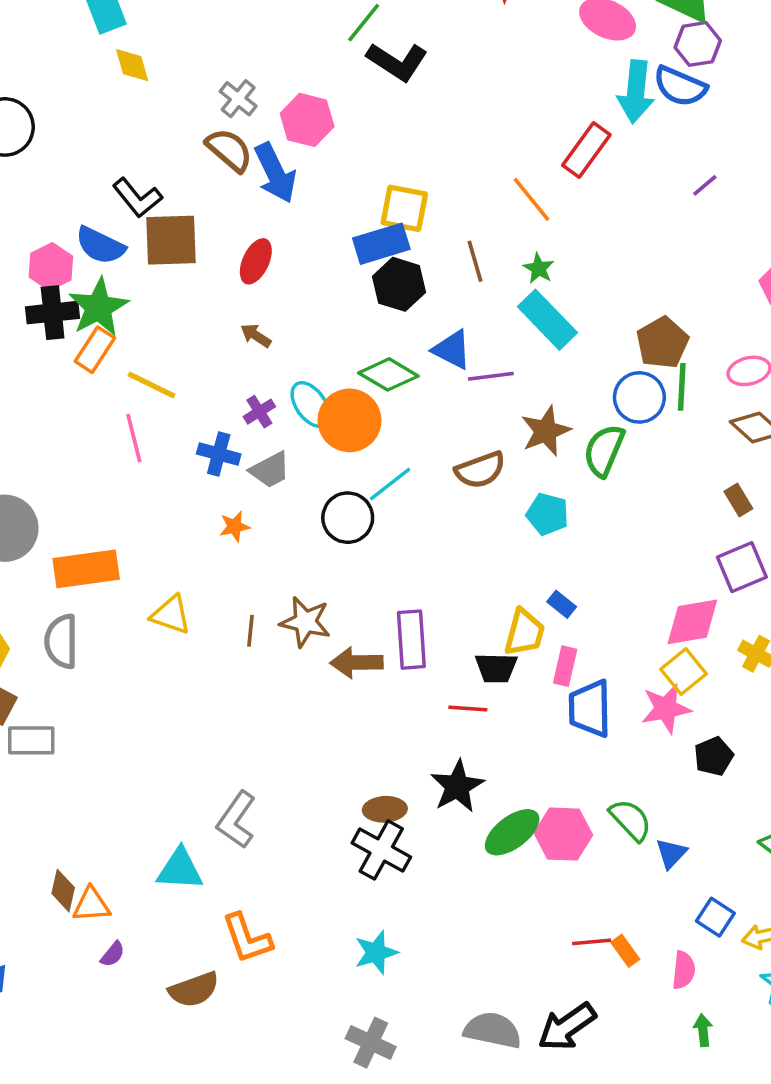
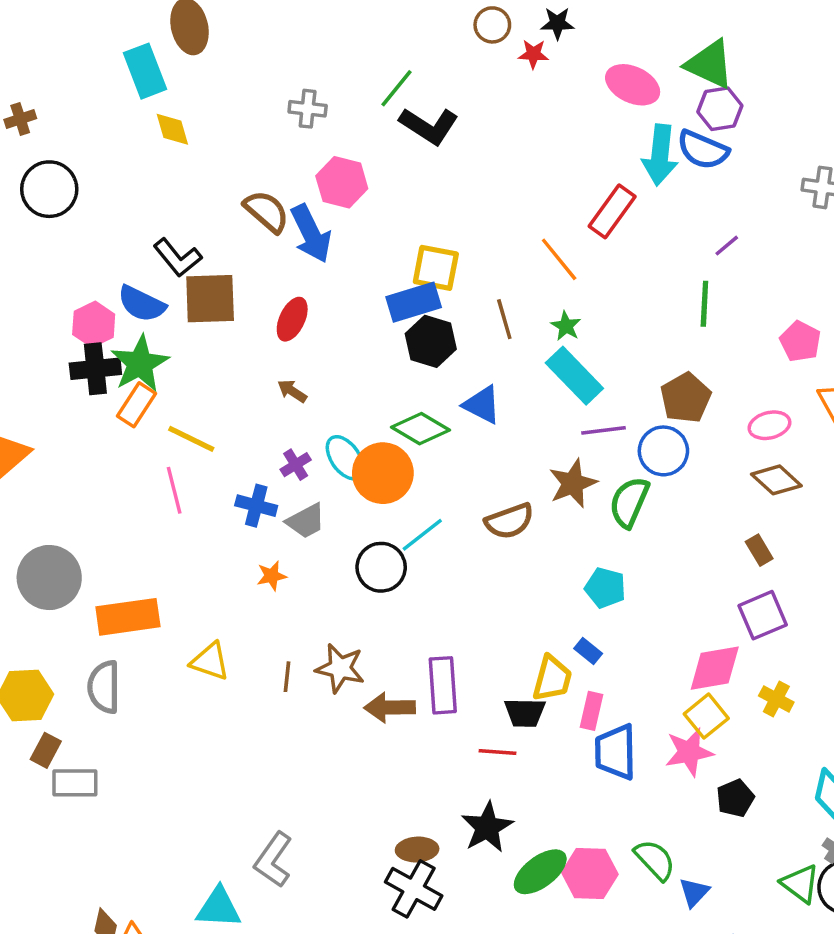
gray cross: (238, 99) -> (308, 109), moved, turned -33
purple line: (491, 376) -> (604, 430), moved
green line: (682, 387) -> (704, 304), moved
cyan pentagon: (547, 514) -> (605, 588), moved

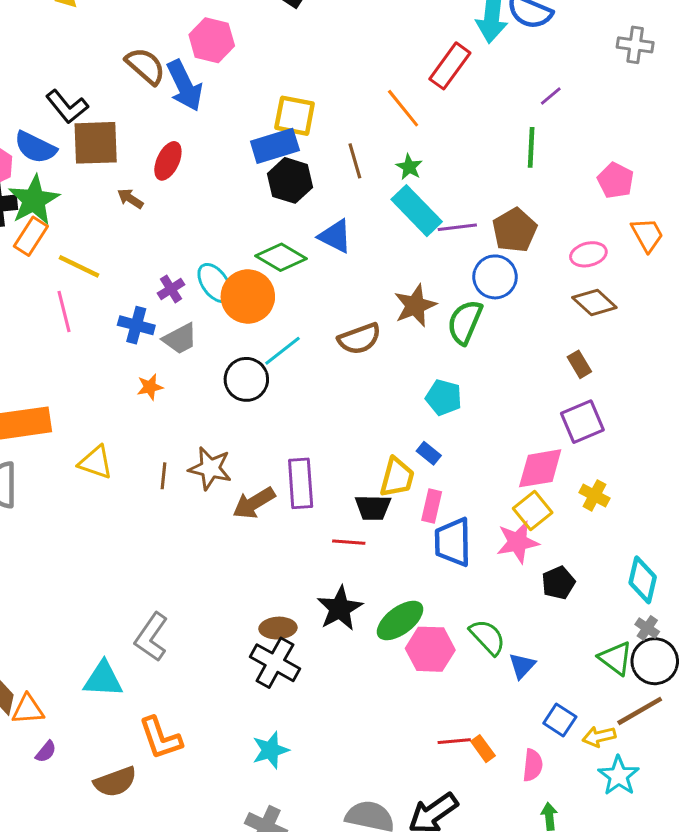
brown arrow: (292, 391) -> (130, 199), moved
purple line: (604, 430) -> (457, 227), moved
brown arrow: (390, 708) -> (254, 503), turned -30
green ellipse: (540, 872) -> (400, 621), moved

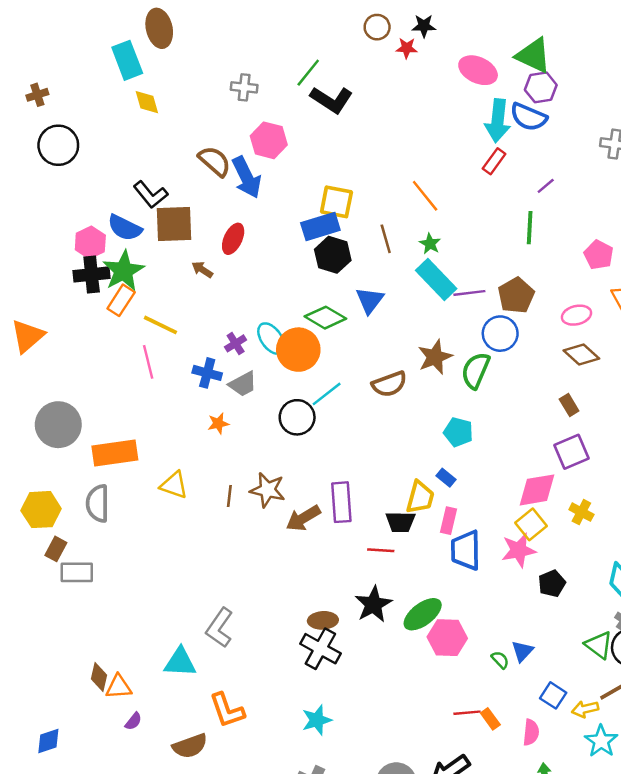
red rectangle: (450, 66) -> (494, 161), moved, size x0.7
blue triangle: (335, 236) -> (370, 300), turned 40
green semicircle: (487, 637) -> (500, 660), moved, size x0.6

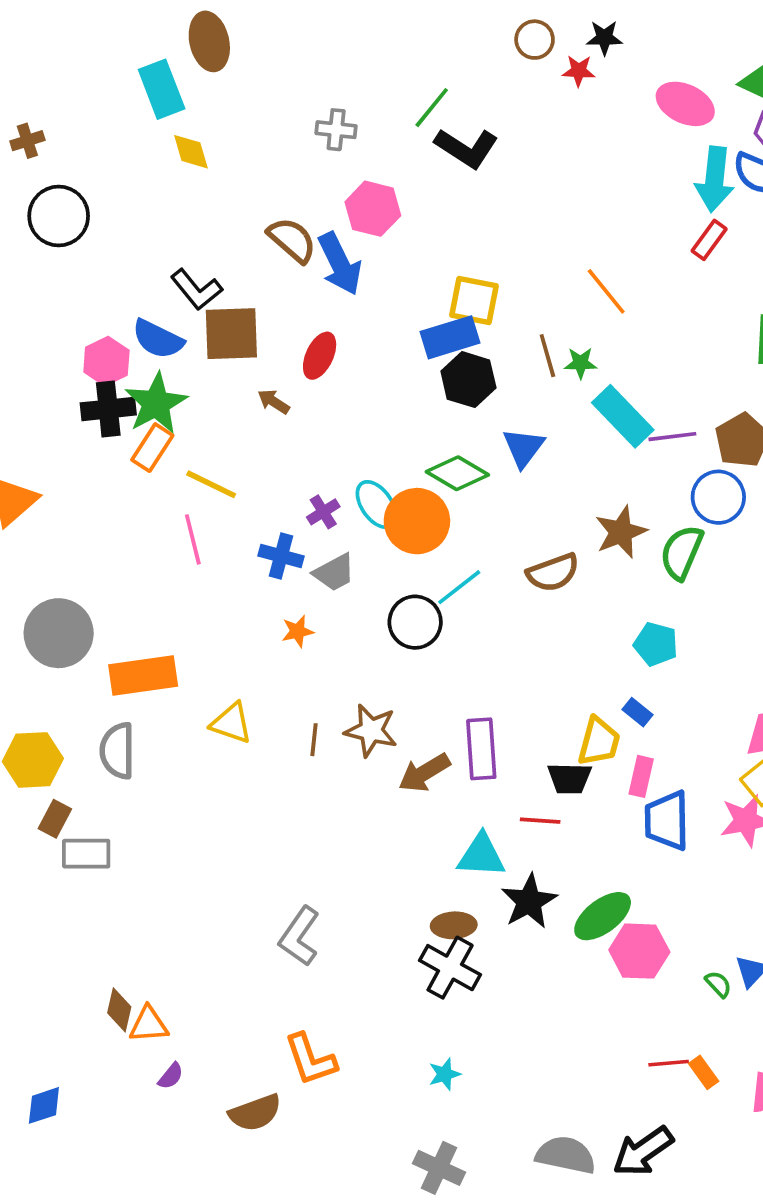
green star: (430, 244) -> (580, 363), moved, turned -30
cyan triangle: (180, 662) -> (481, 855), moved
cyan star: (317, 720) -> (445, 1074), size x0.7

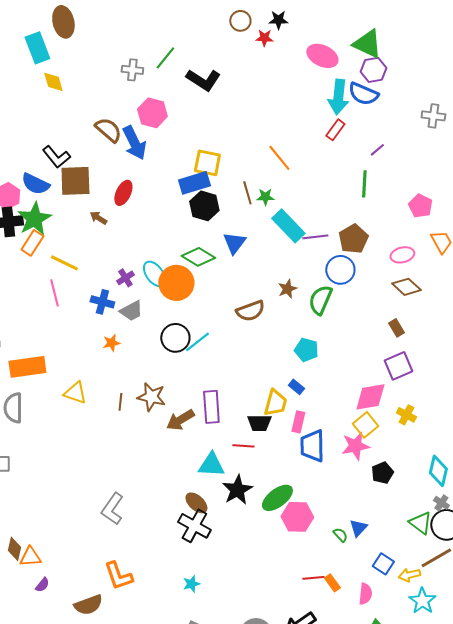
green line: (432, 108) -> (165, 58), moved
brown star: (621, 532) -> (287, 289), size x0.7
cyan line: (459, 587) -> (197, 342), moved
brown ellipse: (454, 925) -> (196, 503), turned 45

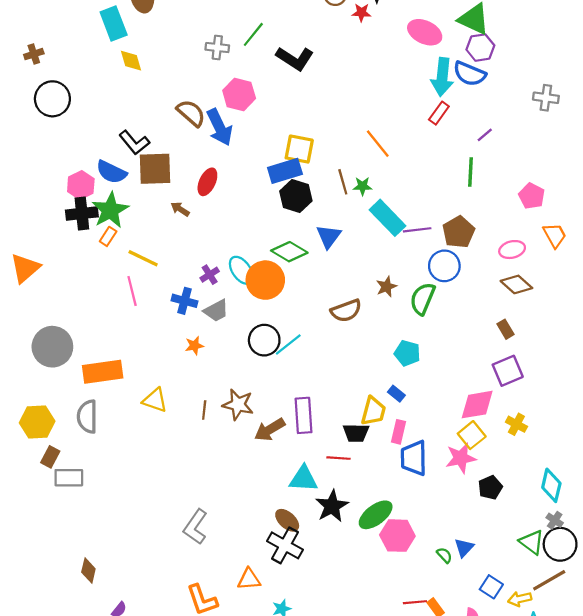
orange rectangle: (32, 243) -> (108, 236), size x0.7
orange triangle: (30, 557) -> (249, 579), moved

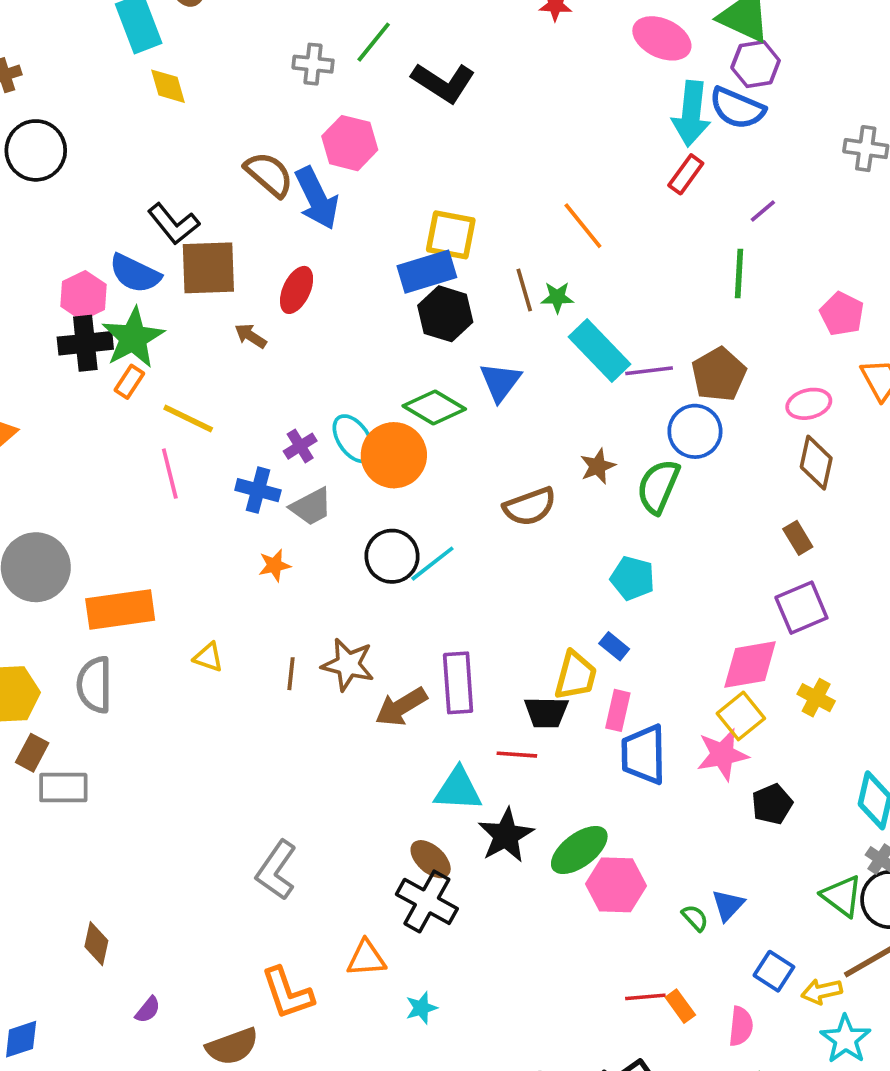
brown diamond: (516, 284) -> (816, 463), turned 60
yellow triangle: (155, 400) -> (208, 657), size x0.7

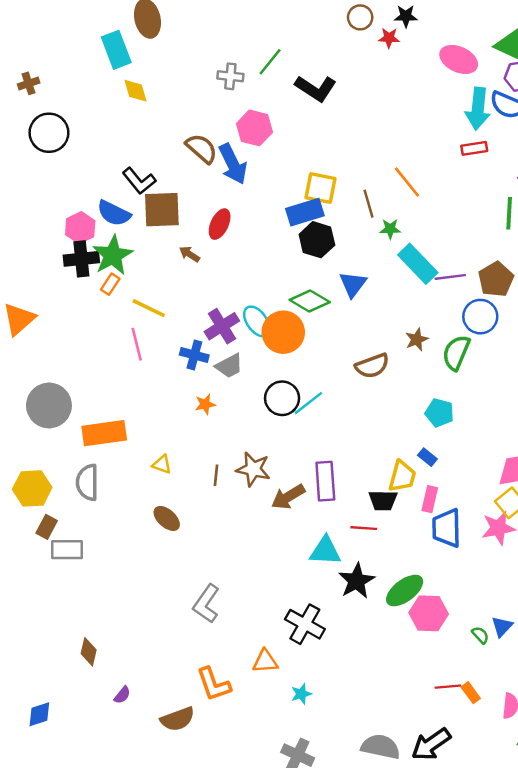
red rectangle: (686, 174) -> (474, 148), turned 45
brown line: (524, 290) -> (369, 204), moved
purple cross: (300, 446) -> (222, 326), size x1.6
brown ellipse: (431, 859) -> (167, 518), moved

